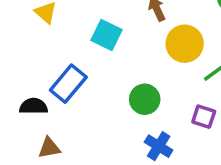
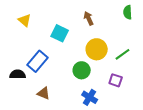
yellow circle: (185, 44) -> (97, 49), moved
brown triangle: (49, 148) -> (44, 93), moved, turned 32

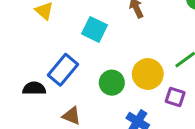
yellow circle: (97, 49) -> (148, 74), moved
green circle: (82, 70) -> (112, 83), moved

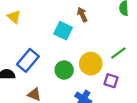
cyan square: (95, 29) -> (63, 31), moved

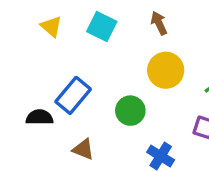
cyan square: (63, 31) -> (102, 26), moved
yellow circle: (91, 64) -> (166, 70), moved

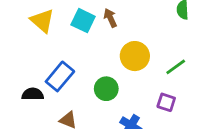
brown arrow: (159, 23) -> (110, 18), moved
yellow triangle: (51, 26) -> (42, 21), size x1.4

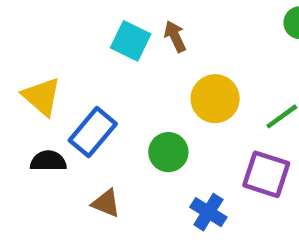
yellow triangle: (42, 21) -> (42, 96), moved
purple square: (166, 102) -> (266, 174), size x1.5

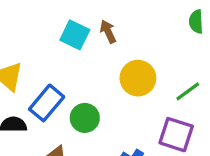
green circle: (168, 152) -> (85, 118), moved

